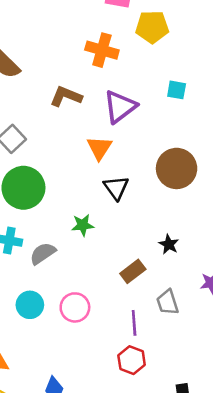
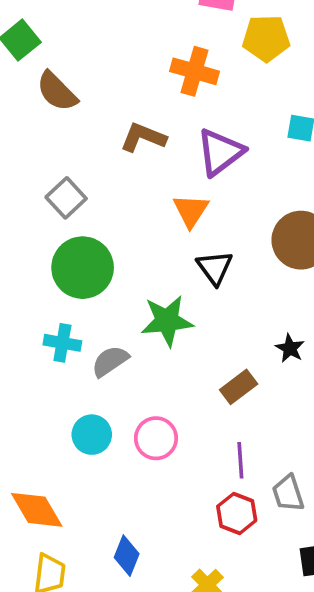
green star: (83, 225) -> (167, 321), size x1.6
gray trapezoid: (168, 302) -> (288, 493), moved

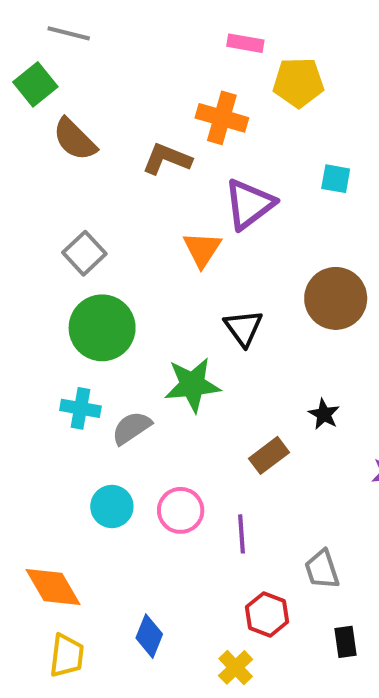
brown L-shape: (143, 137) -> (167, 159), moved
orange triangle: (191, 211) -> (202, 249), moved
purple line: (240, 460) -> (241, 534), moved
red hexagon: (237, 513) -> (267, 614), moved

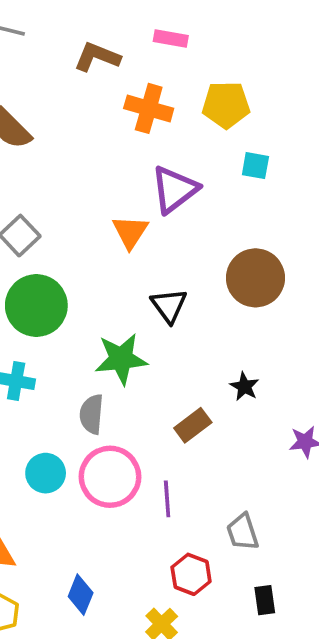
yellow pentagon: (298, 82) -> (226, 105), moved
brown L-shape: (167, 159) -> (97, 57), moved
gray semicircle: (132, 428) -> (92, 414), moved, turned -51
pink circle: (181, 510) -> (110, 477), size x1.4

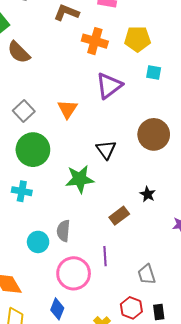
orange triangle: (130, 232) -> (67, 109), moved
gray semicircle: (92, 414) -> (63, 231), moved
pink circle: (110, 477) -> (74, 273), moved
red hexagon: (191, 574) -> (131, 308), moved

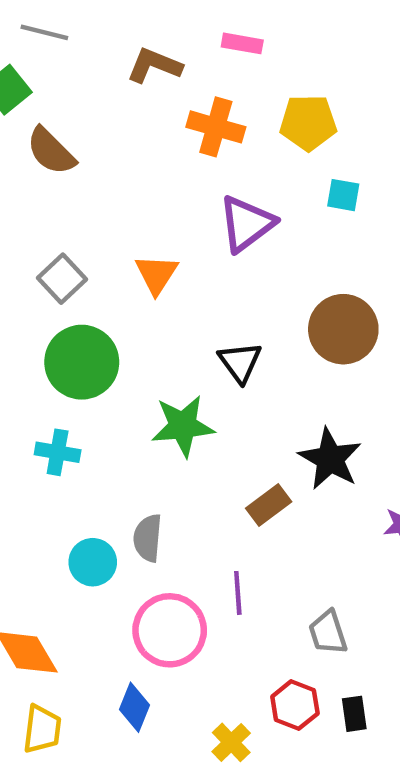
black star: (148, 194) -> (330, 459), size x1.8

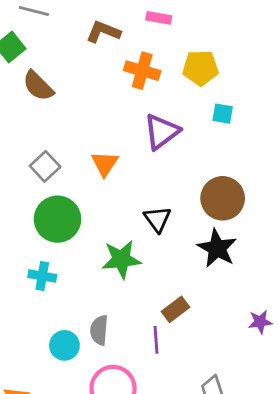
black star: (330, 459) -> (217, 248), moved
purple line: (238, 593) -> (156, 340), moved

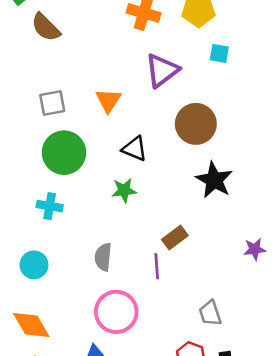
gray square: (45, 166) -> (52, 103), turned 32
brown circle: (223, 198) -> (196, 124), moved
black triangle: (157, 219) -> (134, 149), moved, turned -32
green star: (121, 259) -> (124, 190), size x0.7
cyan circle: (64, 345) -> (34, 265), moved

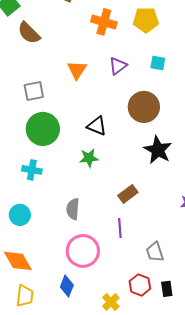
cyan square: (219, 53) -> (158, 63), moved
purple triangle: (162, 70) -> (118, 66), size x0.7
orange triangle: (108, 100) -> (77, 70), moved
purple line: (157, 266) -> (120, 228), moved

